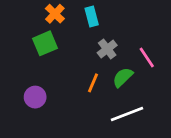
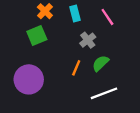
pink line: (147, 57) -> (107, 17), moved
purple circle: (35, 97) -> (29, 79), size x1.6

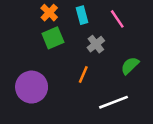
green square: (37, 35) -> (53, 38), moved
green semicircle: (100, 63) -> (130, 66), moved

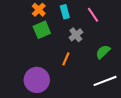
purple circle: (32, 87) -> (37, 80), moved
white line: (114, 102) -> (105, 81), moved

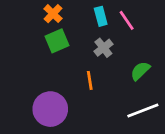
cyan rectangle: (65, 12) -> (101, 16), moved
orange line: (66, 59) -> (90, 80), turned -32

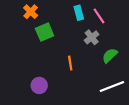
orange cross: (53, 14) -> (31, 12), moved
gray cross: (103, 48) -> (92, 37), moved
purple circle: (50, 109) -> (39, 85), size x0.6

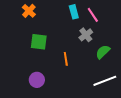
green square: (45, 32) -> (39, 42), moved, turned 30

